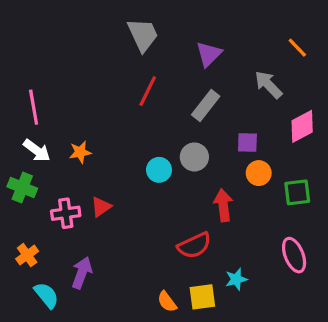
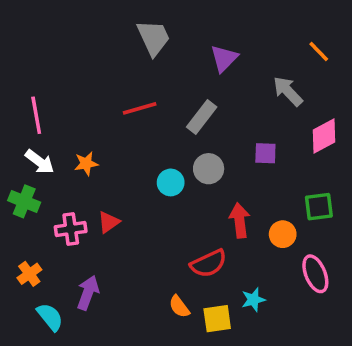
red line: (148, 91) -> (140, 108), moved, turned 48
gray rectangle: (206, 106) -> (202, 117), moved
orange circle: (259, 173) -> (283, 234), moved
orange semicircle: (167, 302) -> (179, 307), moved

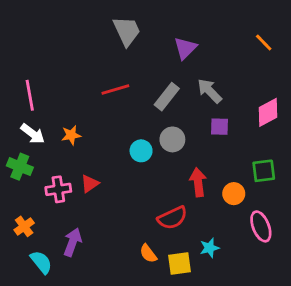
gray arrow: (288, 91) -> (210, 91), moved

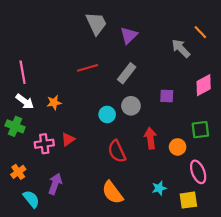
purple triangle: (185, 48) -> (129, 35), moved
gray arrow: (210, 91) -> (181, 48), moved
red semicircle: (172, 218) -> (117, 151), moved, turned 90
orange semicircle: (148, 254) -> (113, 192), size x1.6
yellow square: (180, 264) -> (188, 200), moved

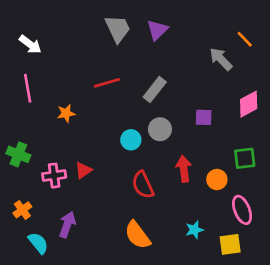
purple triangle: (129, 35) -> (157, 30), moved
white arrow: (25, 101) -> (30, 44), moved
orange star: (54, 103) -> (66, 113), moved

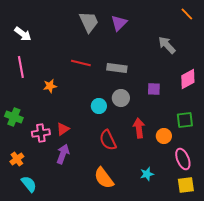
orange line: (245, 39) -> (187, 14), moved
red line: (107, 83) -> (81, 63), turned 30
gray rectangle: (155, 89) -> (117, 68), turned 60
purple arrow: (67, 224) -> (63, 154), moved
yellow square: (230, 244) -> (186, 185), moved

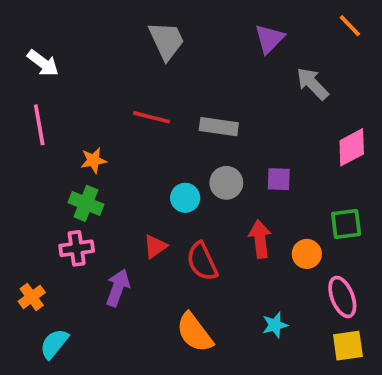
purple triangle: (119, 23) -> (269, 39), moved
purple square: (154, 89) -> (279, 179), moved
green cross: (14, 117) -> (86, 203), moved
red triangle: (63, 129) -> (155, 246), moved
cyan semicircle: (29, 184) -> (54, 344), turned -102

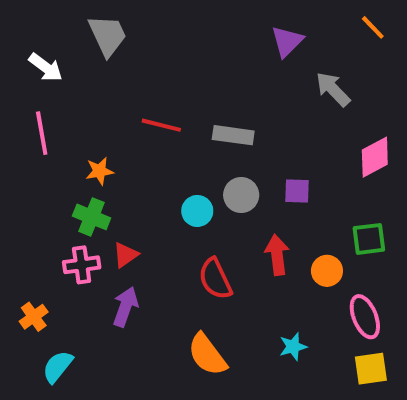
gray trapezoid: (166, 41) -> (107, 35), moved
red triangle: (155, 246) -> (125, 255), moved

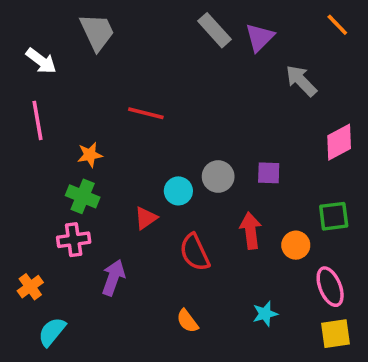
gray rectangle: (233, 135) -> (214, 30), moved, turned 40
red triangle: (125, 255) -> (146, 218), moved
orange semicircle: (207, 355) -> (187, 321), size x0.6

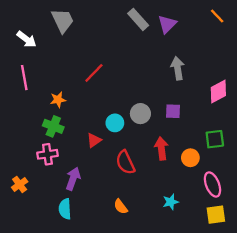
gray arrow: (301, 81) -> (178, 68), moved, turned 35
red line: (146, 113) -> (94, 73), turned -60
cyan semicircle: (52, 332) -> (65, 209), moved, turned -42

